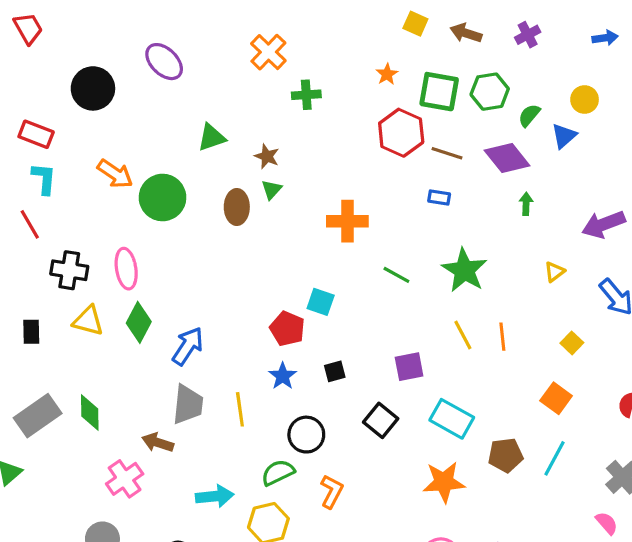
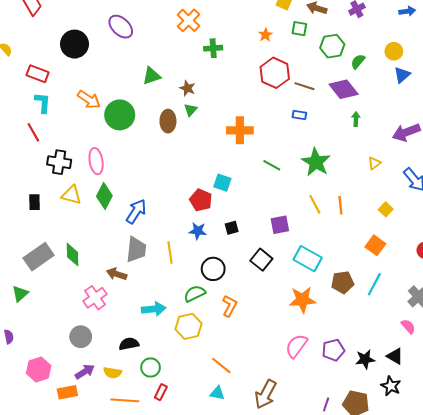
green square: (439, 92) -> (299, 29), moved, size x0.6
blue triangle: (564, 136) -> (402, 75), moved
blue star: (283, 376) -> (198, 231), turned -30

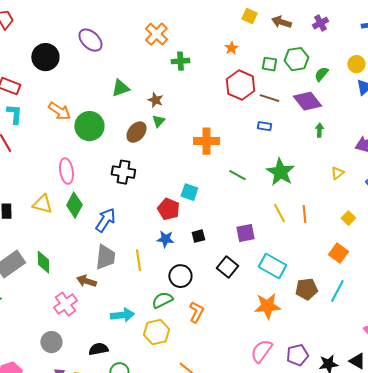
green square: (299, 29) -> (269, 64), moved
brown ellipse: (168, 121) -> (136, 132), turned 40
black cross: (59, 162) -> (123, 172), moved

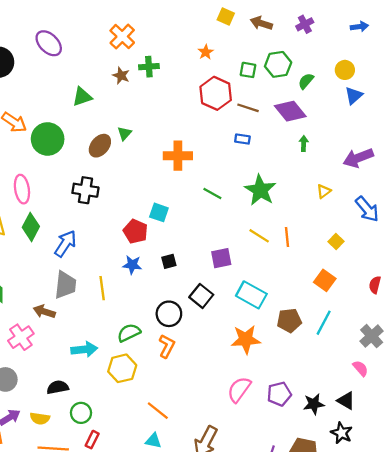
brown star: (155, 100) -> (121, 76), moved
yellow line: (279, 213) -> (259, 236), turned -30
black circle: (180, 276) -> (169, 314), moved

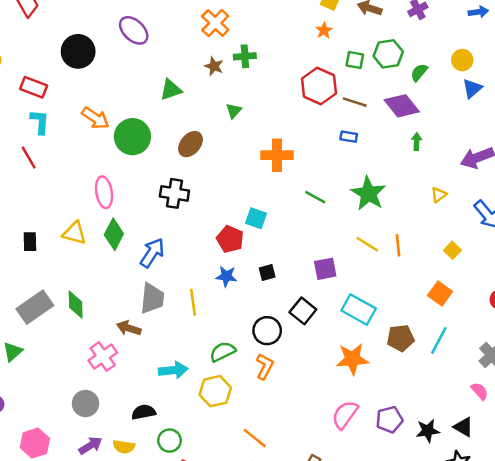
orange star: (206, 52) -> (324, 30), moved
green triangle: (124, 133) -> (234, 111), moved

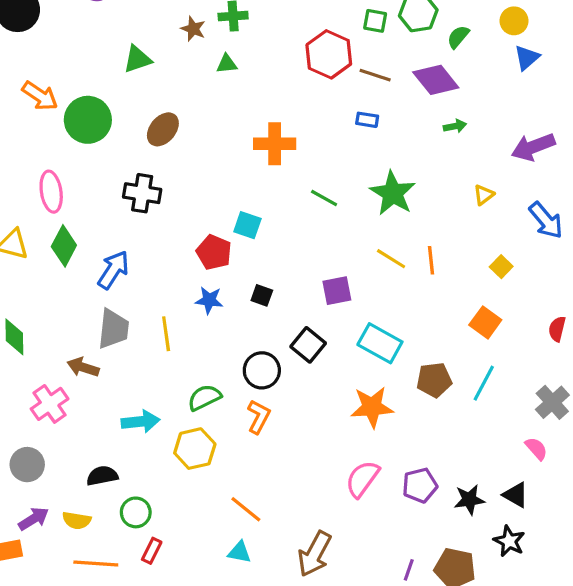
green triangle: (234, 111) -> (227, 64), moved, turned 42
green arrow: (417, 142) -> (455, 126), turned 77
black square: (267, 273) -> (262, 295), turned 35

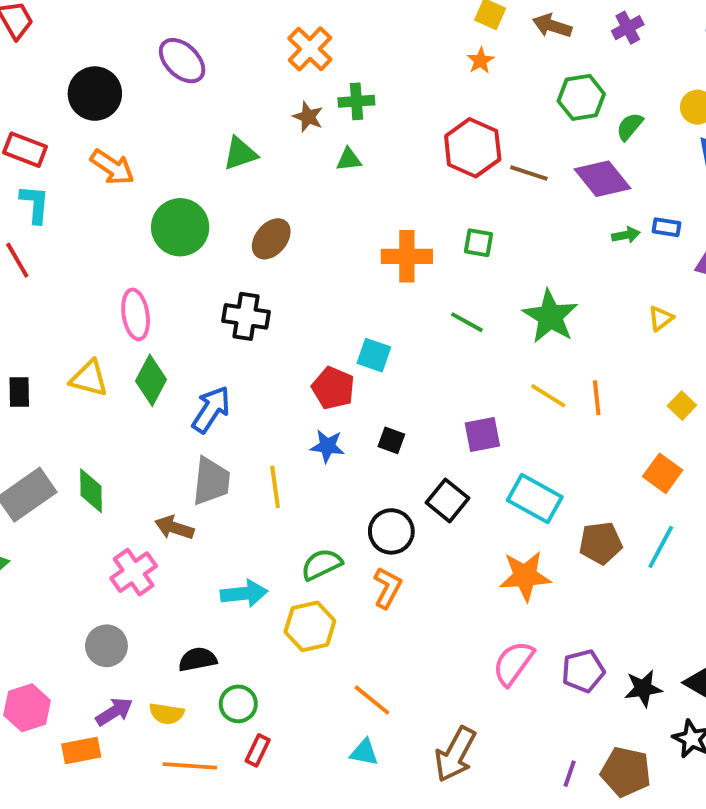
green square: (375, 21) -> (479, 243), moved
orange arrow: (40, 96) -> (112, 167), moved
blue rectangle: (367, 120) -> (666, 227), moved

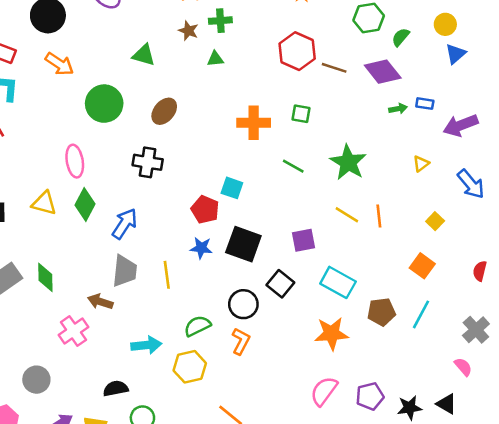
green triangle: (240, 154) -> (144, 55), turned 35
black square: (391, 440) -> (243, 244), size x2.0
gray circle: (106, 646) -> (36, 380), moved

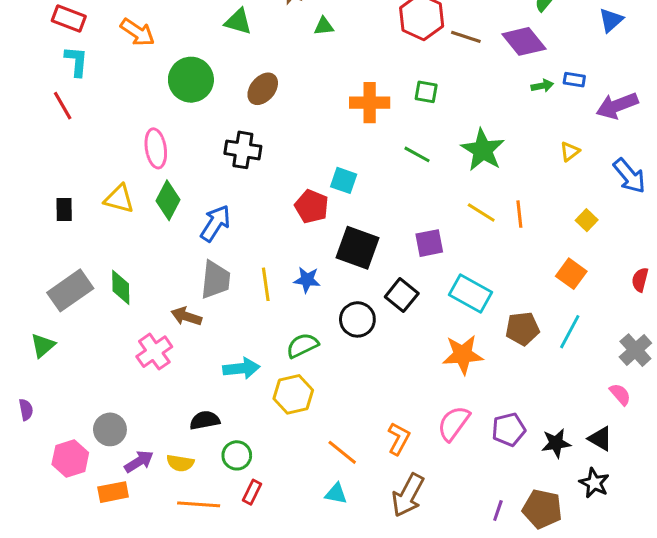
blue star: (201, 248) -> (307, 280), moved
orange L-shape: (241, 341) -> (399, 439), moved
gray circle: (36, 380) -> (110, 429), moved

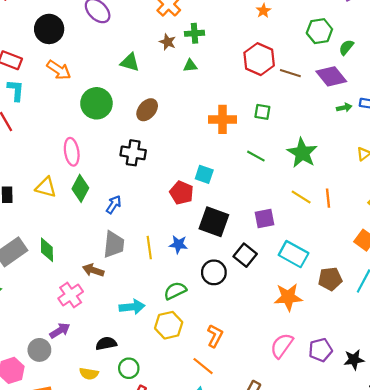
blue arrow: (215, 223) -> (114, 205), size x0.7
orange L-shape: (399, 439) -> (215, 336), moved
purple arrow: (139, 462) -> (60, 331), moved

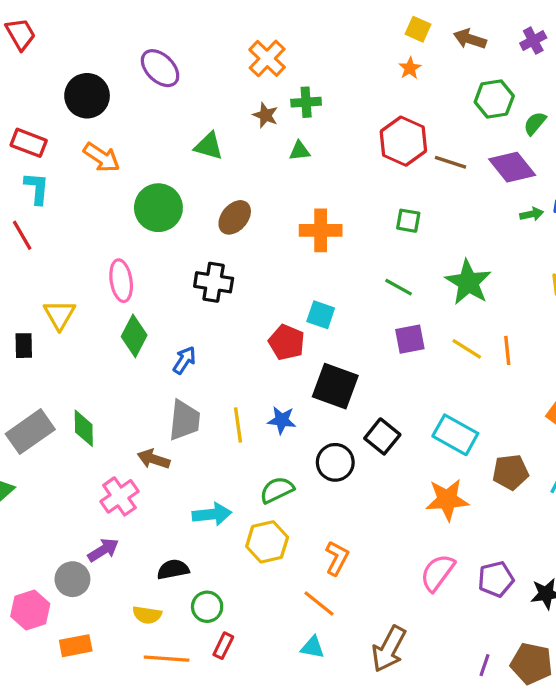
orange cross: (222, 119) -> (321, 230), moved
yellow triangle: (46, 187) -> (59, 315), moved, turned 45
purple square: (264, 219) -> (410, 339), moved

